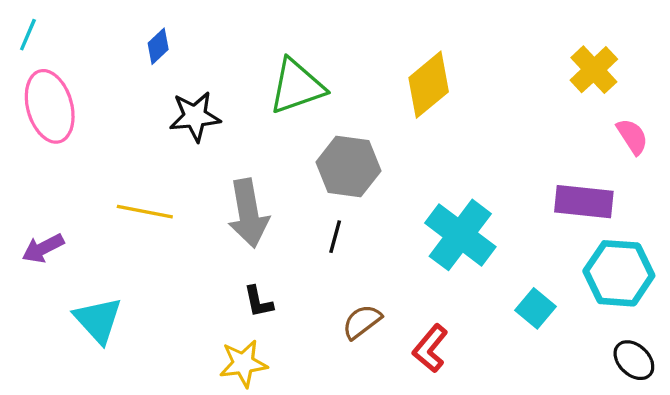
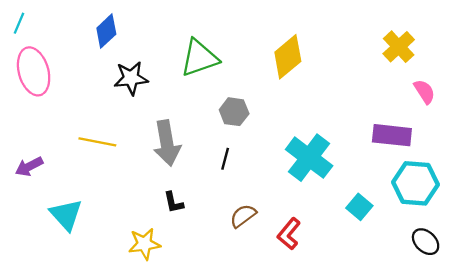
blue diamond: (158, 46) -> (106, 31), size x1.4
gray hexagon: (348, 166) -> (234, 112), size x0.7
yellow star: (243, 363) -> (144, 244), moved

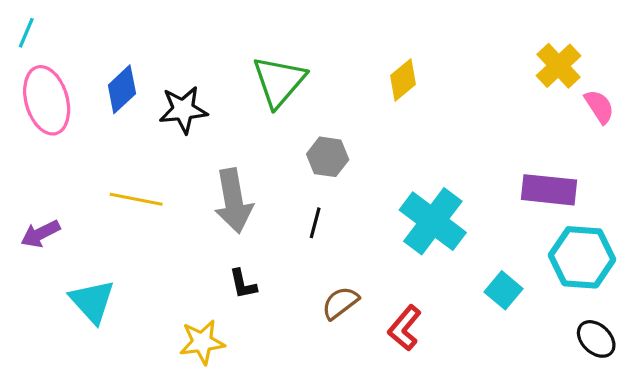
blue diamond: (106, 31) -> (122, 89), moved
yellow diamond: (288, 57) -> (403, 80), size x0.7
green triangle: (199, 58) -> (279, 81), turned -30
pink semicircle: (424, 92) -> (599, 107), moved

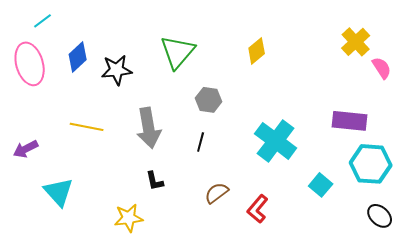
cyan line: (26, 33) -> (43, 21), moved, turned 30

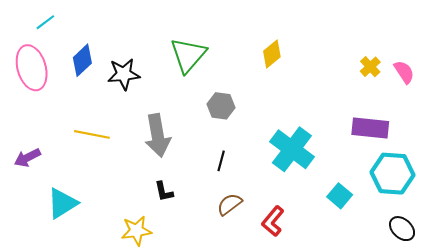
yellow cross: (356, 42) -> (370, 67), moved, size x0.7
black line: (201, 142) -> (221, 161), moved
cyan triangle: (59, 192) -> (62, 203), turned 40

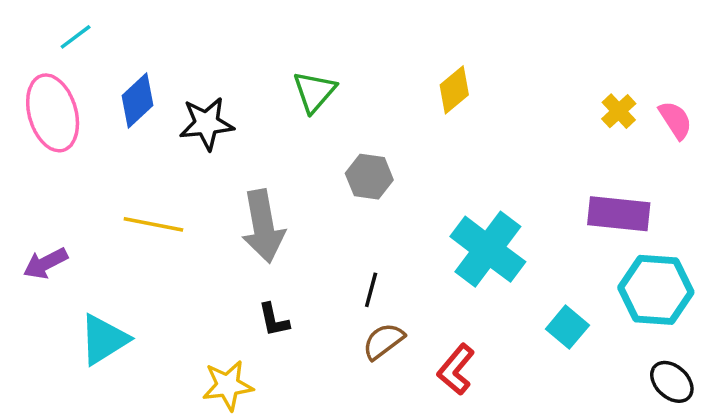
green triangle: (188, 55) -> (314, 92), size x0.7
black line: (221, 161) -> (371, 290), moved

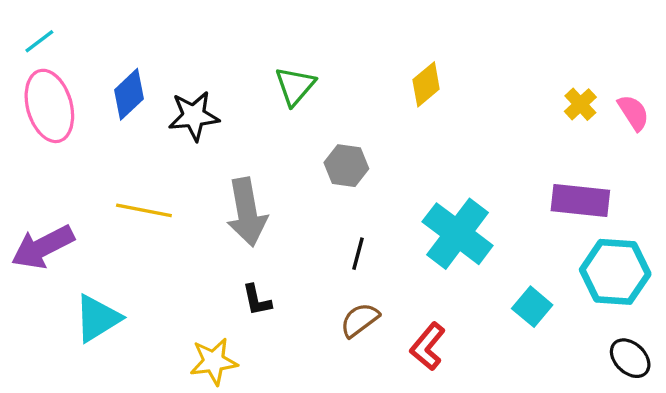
cyan line: (76, 37) -> (39, 41), moved
purple arrow: (45, 263) -> (43, 247), size x1.5
black line: (371, 290) -> (358, 254), moved

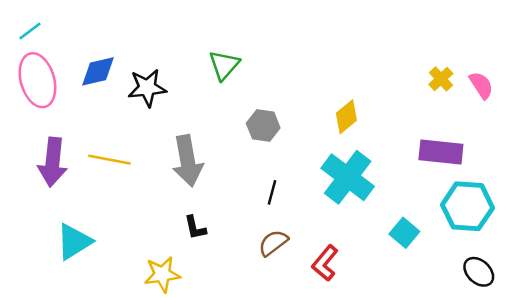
yellow diamond: (426, 84) -> (346, 117), moved
blue diamond: (129, 94) -> (98, 71), turned 30
purple arrow: (43, 247) -> (53, 162), moved, turned -57

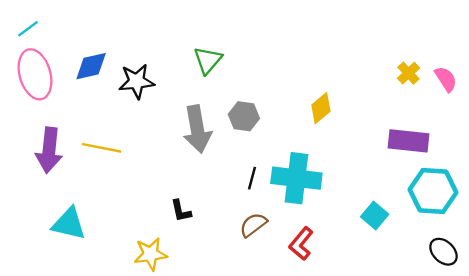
gray arrow: (188, 161) -> (197, 129), moved
cyan cross: (348, 177) -> (296, 178), moved, turned -30
cyan triangle: (74, 242) -> (69, 224), turned 45

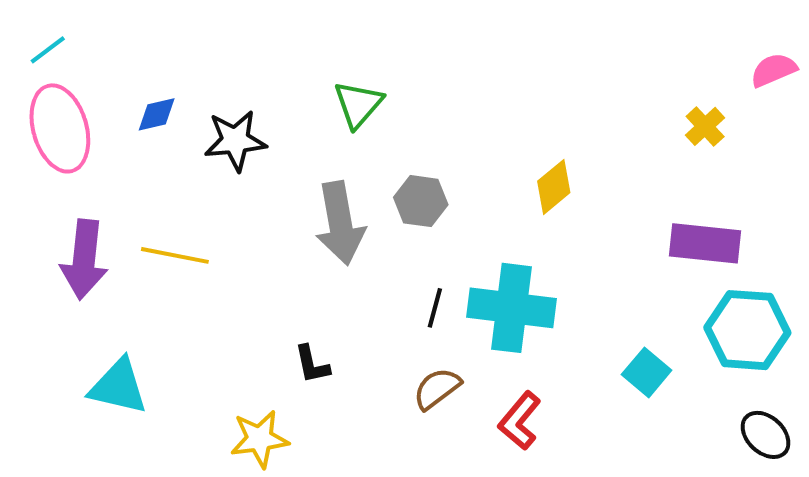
blue diamond: (91, 66) -> (157, 114), size x0.7
pink semicircle: (446, 79) -> (774, 70), moved, turned -80

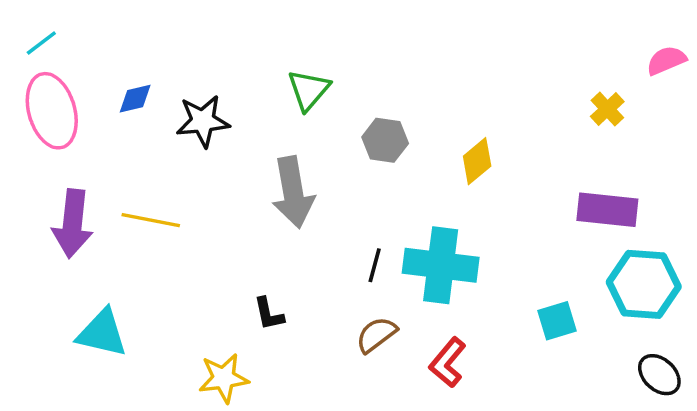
gray hexagon: (421, 201) -> (385, 140), moved
cyan square: (647, 372) -> (557, 321), turned 33

